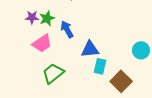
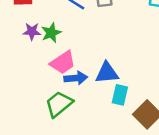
blue arrow: (67, 29) -> (76, 78), moved, turned 114
pink trapezoid: (42, 43) -> (63, 63), moved

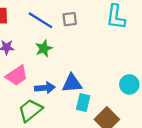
green star: (51, 33) -> (44, 48), moved
pink trapezoid: (63, 63) -> (17, 75), moved

